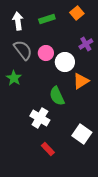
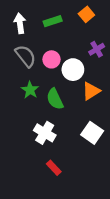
green star: (14, 78) -> (30, 90), moved
green semicircle: (57, 96) -> (55, 99), moved
white square: (82, 134) -> (92, 133), moved

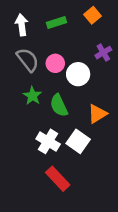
orange triangle: (91, 91) -> (97, 114), moved
white square: (92, 133) -> (78, 141), moved
red rectangle: (54, 168) -> (58, 179), size x1.5

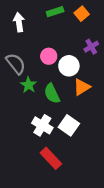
green rectangle: (56, 22) -> (55, 12), moved
gray semicircle: (28, 60) -> (16, 64), moved
orange triangle: (97, 114) -> (82, 87), moved

